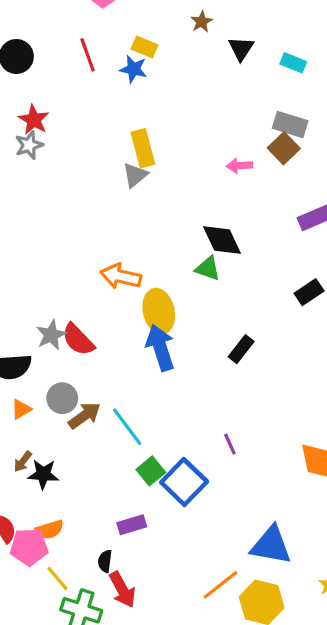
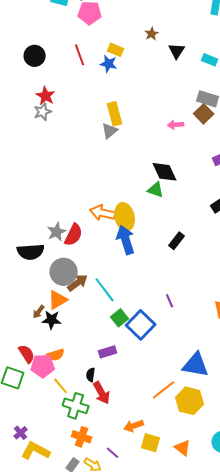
orange arrow: (121, 276) -> (103, 213), moved
red semicircle: (78, 340) -> (74, 235), turned -110
gray circle: (62, 398) -> (64, 272), size x1.4
orange triangle: (21, 409) -> (58, 300), moved, size x1.5

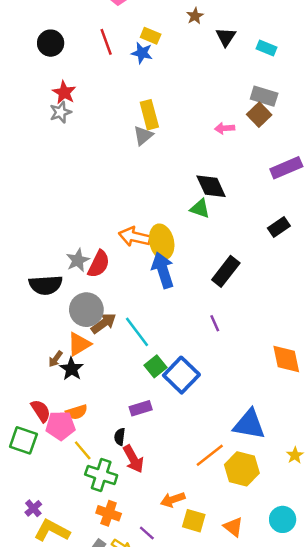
black rectangle: (177, 241) -> (226, 271), size x1.4
purple line: (170, 301) -> (215, 323), moved
black star: (52, 320) -> (72, 369), turned 30

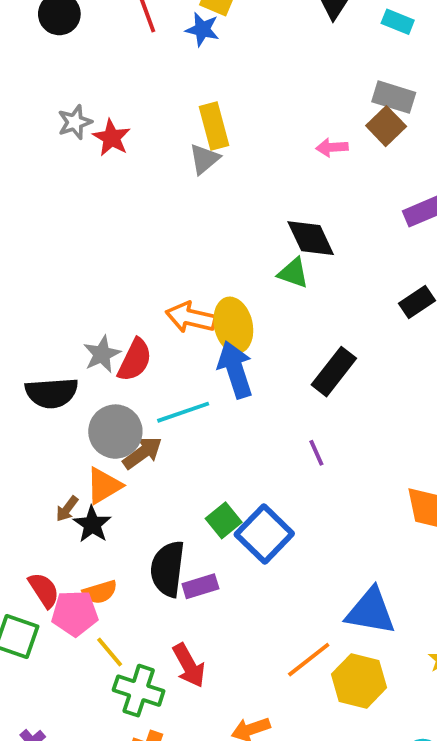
red star: (64, 92) -> (112, 138), moved
cyan line: (137, 332) -> (183, 412), moved, turned -72
black semicircle: (120, 437) -> (168, 569), moved, size x2.0

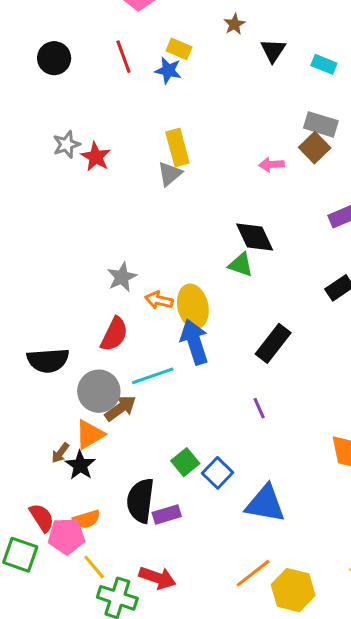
orange arrow: (191, 317) -> (159, 300), size x0.7
gray star: (102, 354) -> (122, 277), moved
blue square: (264, 534) -> (218, 473), size x0.7
blue triangle: (371, 611) -> (265, 504), moved
red arrow: (189, 665) -> (157, 578), turned -42

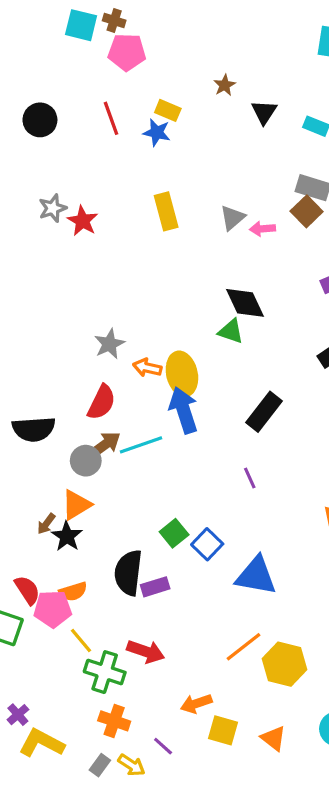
gray triangle: (170, 174) -> (232, 218), moved
gray circle: (99, 391) -> (86, 461), size x0.7
brown arrow: (120, 408) -> (105, 445), moved

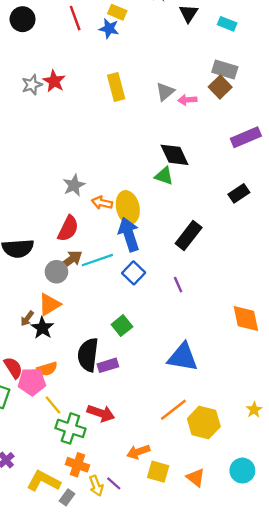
red star: (83, 221) -> (54, 81), moved
blue square: (207, 544) -> (134, 273), moved
yellow L-shape: (42, 743) -> (44, 481), moved
yellow arrow: (131, 765) -> (96, 486), moved, turned 36

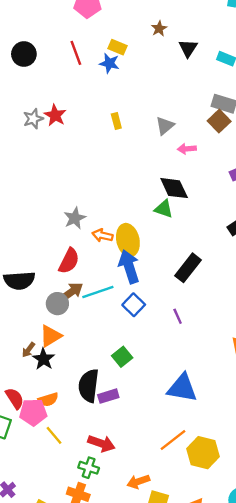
yellow rectangle: (116, 87) -> (116, 121), size x0.6
pink arrow: (187, 100) -> (187, 149), moved
green cross: (70, 428) -> (89, 468), moved, size x0.7

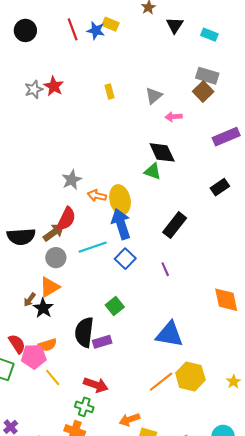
blue star: (109, 63) -> (96, 30), moved
brown arrow: (71, 292) -> (54, 232), moved
yellow hexagon: (203, 453) -> (190, 376), moved

